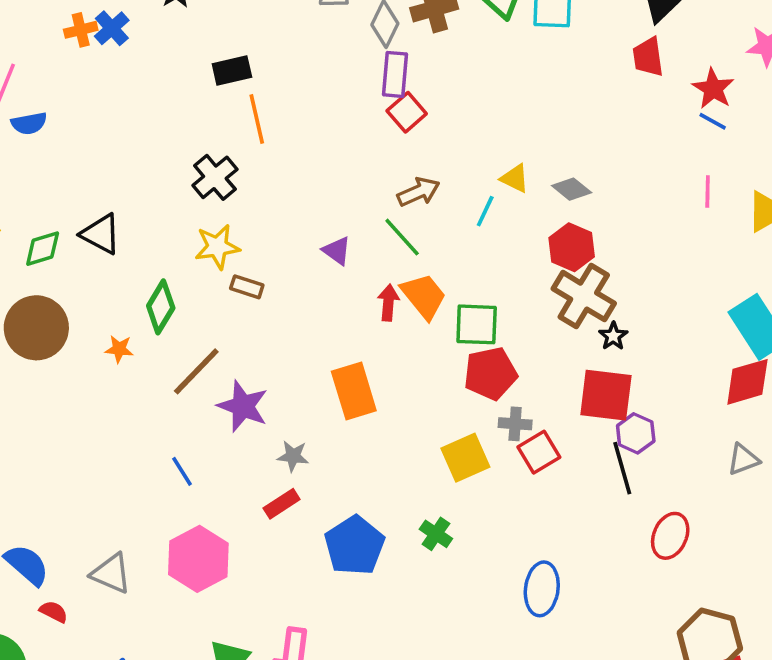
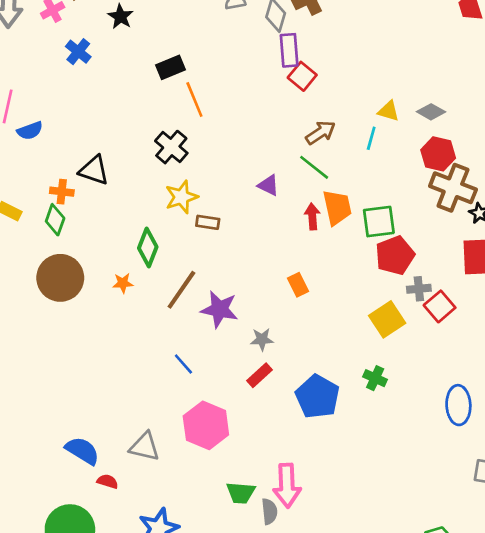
orange cross: (81, 30) -> (62, 192), moved, turned 30
black triangle: (101, 234) -> (94, 170), moved
green diamond: (43, 249) -> (55, 220), turned -44
orange trapezoid: (424, 296) -> (337, 207), turned 36
orange rectangle: (354, 391) -> (298, 285), size x0.6

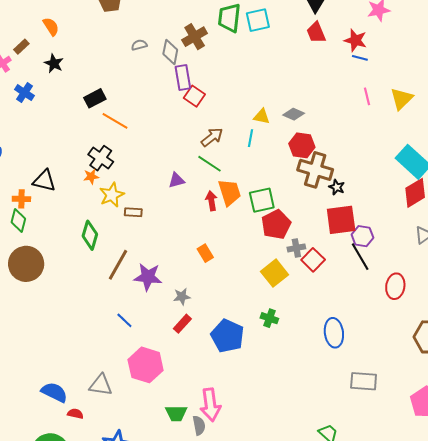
orange line: (194, 100) -> (115, 121), turned -32
purple triangle: (268, 185) -> (176, 180), turned -36
orange star: (123, 283) -> (91, 176), moved

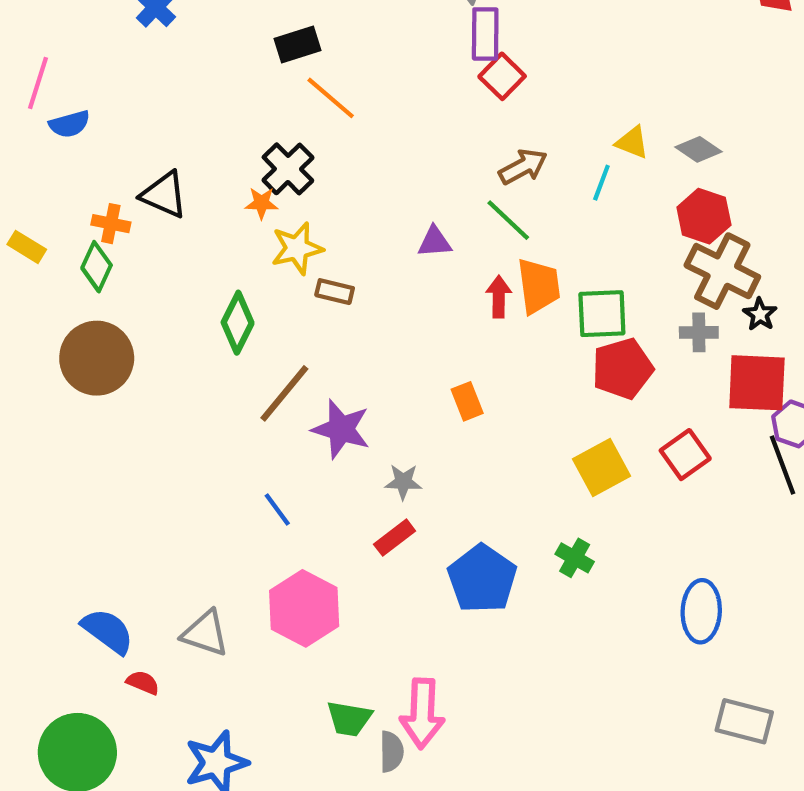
gray cross: (296, 248) -> (699, 332), moved

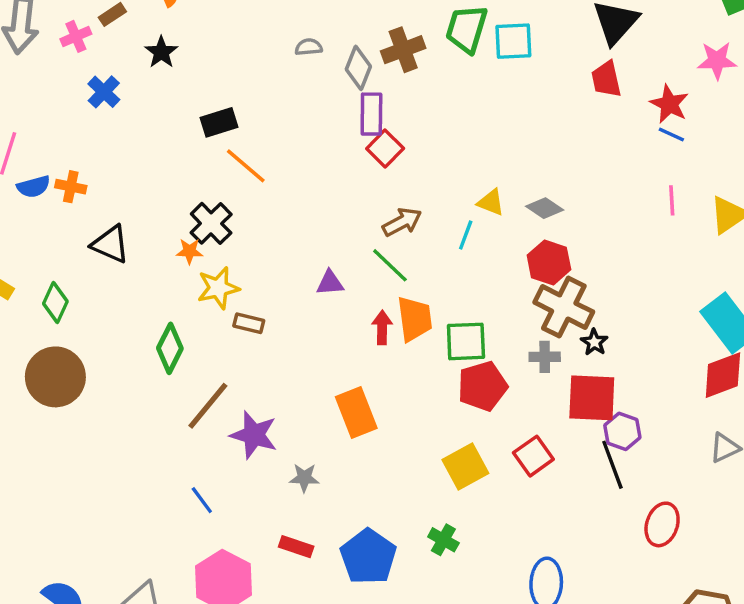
orange cross: (111, 224) -> (71, 187), moved
orange rectangle: (467, 401) -> (356, 413), size x1.6
red rectangle: (395, 538) -> (296, 547), moved, turned 56

